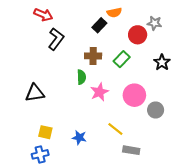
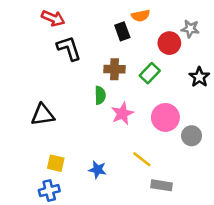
black rectangle: (99, 25) -> (122, 31), turned -64
black L-shape: (56, 39) -> (69, 48), turned -55

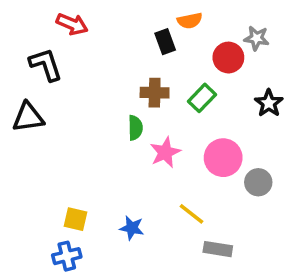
black L-shape: (69, 48) -> (46, 65), moved
black triangle: (43, 115) -> (28, 117), moved

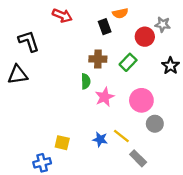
red arrow: (72, 24) -> (62, 15), moved
gray circle: (258, 182) -> (155, 124), moved
yellow square: (76, 219) -> (62, 143), moved
blue star: (132, 228) -> (100, 139), moved
gray rectangle: (218, 249) -> (138, 158), turned 36

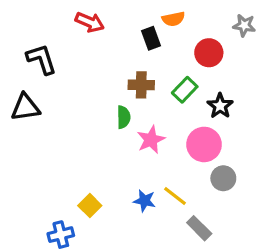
gray star: (163, 24) -> (244, 25), moved
black star: (170, 66) -> (220, 106), moved
yellow square: (62, 143) -> (90, 206), turned 32

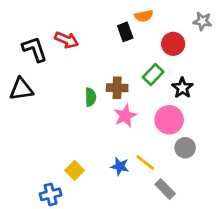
red arrow: (90, 22) -> (67, 40), moved
brown cross: (141, 85) -> (117, 88), moved
green semicircle: (124, 117) -> (91, 97), moved

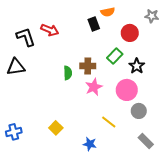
blue star: (120, 166) -> (90, 144), moved
gray rectangle: (165, 189) -> (146, 141), moved
blue cross: (51, 194) -> (14, 132), moved

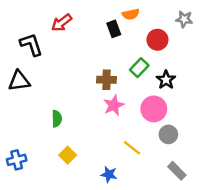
red arrow: (50, 30) -> (62, 23), moved, turned 120
green semicircle: (68, 73) -> (57, 119), moved

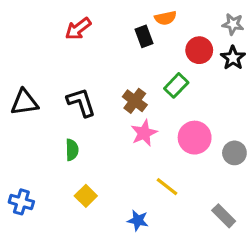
black L-shape: (31, 45) -> (81, 102), moved
brown cross: (106, 80) -> (135, 101), turned 36
black star: (166, 80) -> (233, 58), moved
gray circle: (168, 134) -> (234, 153), moved
blue cross: (17, 160) -> (21, 202), turned 30

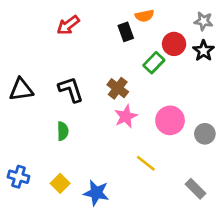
green rectangle: (176, 85) -> (154, 63), moved
yellow square: (86, 196) -> (60, 183), moved
blue star: (138, 220) -> (96, 193), moved, size x1.4

